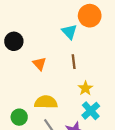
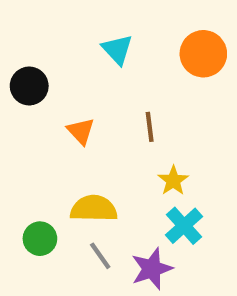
orange circle: (90, 16) -> (203, 54), moved
cyan triangle: (69, 32) -> (117, 49), moved

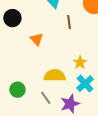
brown line: (150, 127) -> (69, 22), moved
yellow semicircle: (94, 209) -> (55, 76), moved

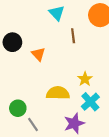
black circle: (12, 18) -> (12, 42), moved
gray line: (46, 98) -> (33, 124), moved

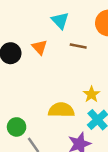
brown line: (73, 36) -> (78, 46), turned -72
orange triangle: (38, 54) -> (40, 47), moved

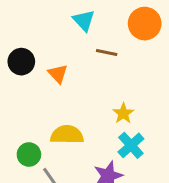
orange triangle: (40, 47) -> (58, 74), moved
yellow semicircle: (61, 110) -> (67, 135), moved

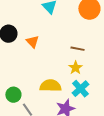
brown line: (107, 52) -> (77, 49), moved
yellow semicircle: (67, 135) -> (50, 86), moved

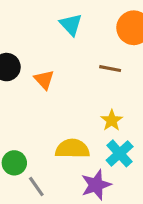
brown line: (77, 49) -> (110, 69), moved

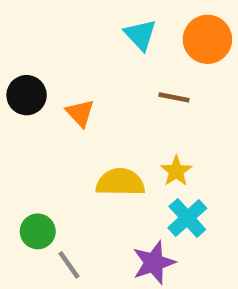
cyan triangle: (71, 25) -> (140, 35), moved
yellow semicircle: (72, 149) -> (120, 182), moved

